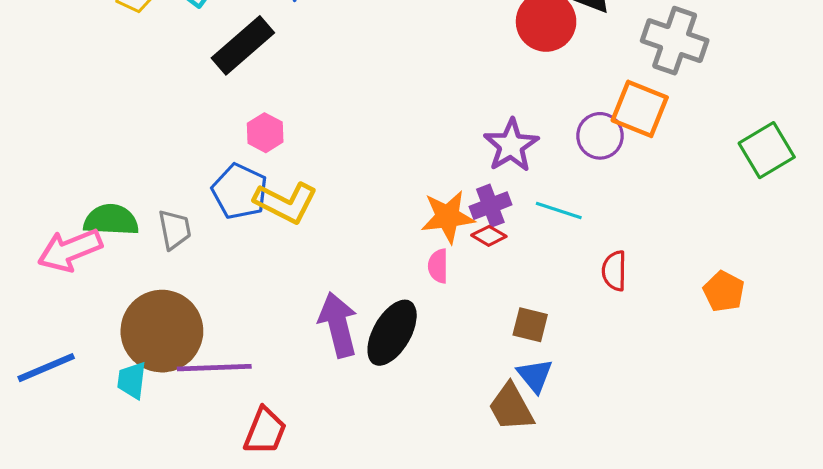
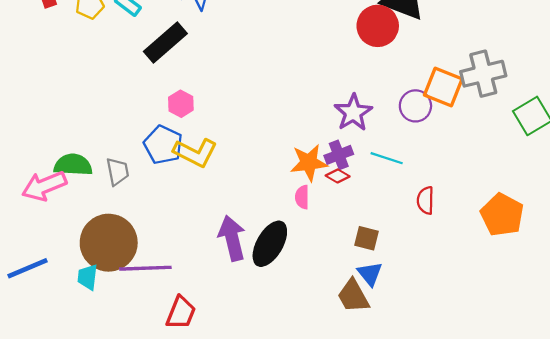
gray cross: (675, 41) -> (483, 74), moved, turned -33
orange pentagon: (724, 291) -> (502, 215), size x1.5

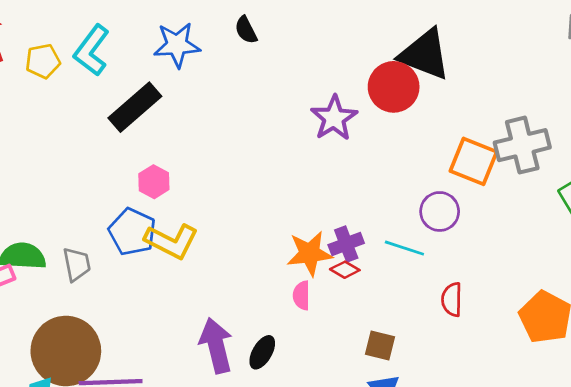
purple circle: (415, 106) -> (440, 211), moved
purple star: (353, 113) -> (334, 118), moved
black ellipse: (270, 244) -> (262, 352), size x0.6

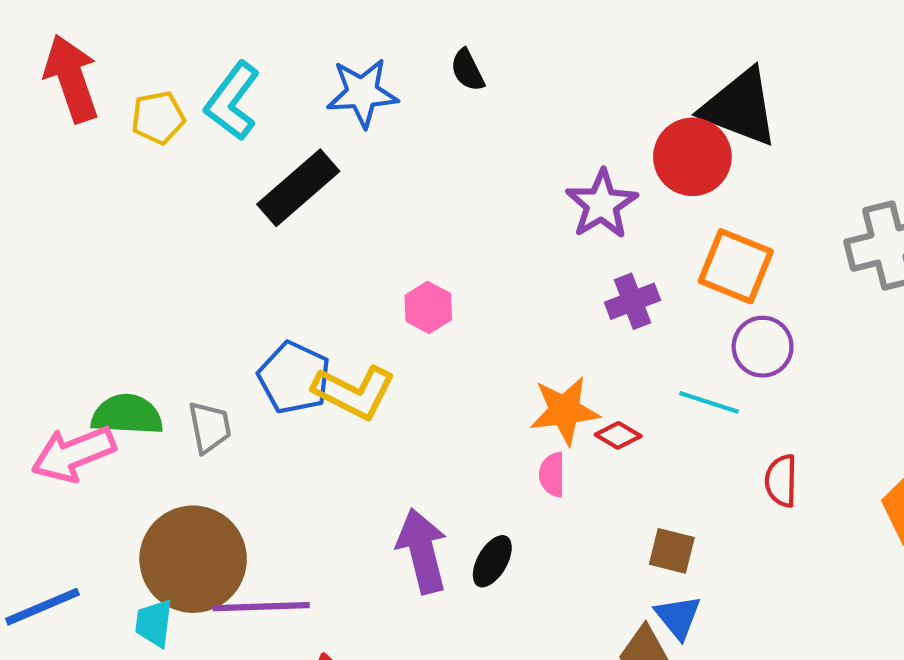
orange square: (473, 161) -> (736, 266), moved
pink hexagon: (154, 182) -> (428, 307), moved
purple cross: (346, 244) -> (633, 301), moved

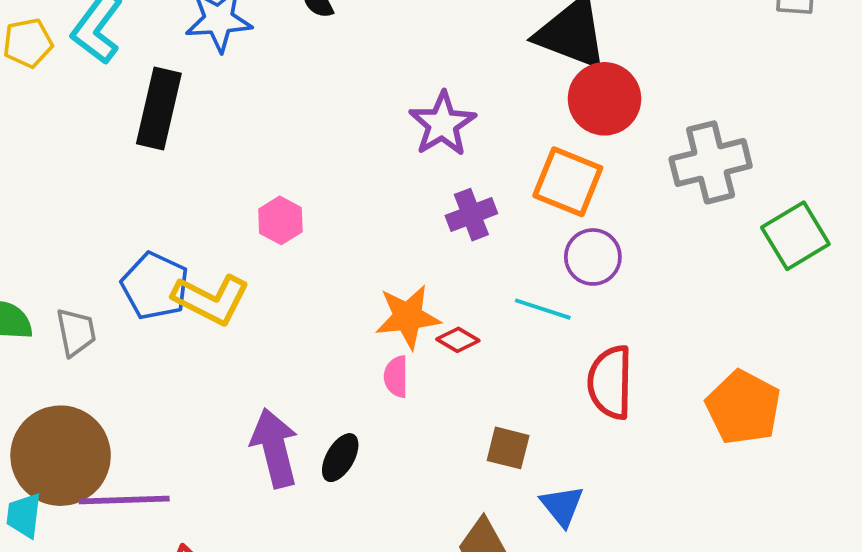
red circle: (692, 157) -> (604, 99), moved
black rectangle: (298, 188) -> (159, 108), turned -36
red semicircle: (781, 481) -> (610, 382), size x1.5
blue triangle: (678, 617) -> (562, 506), moved

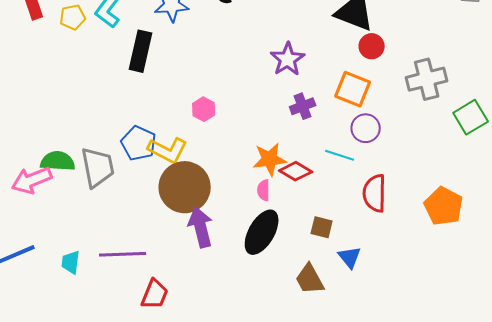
red circle: (604, 99) -> (372, 46), size x0.7
gray trapezoid: (76, 332) -> (98, 167), size x1.6
red diamond: (458, 340) -> (296, 171), size x1.5
brown circle: (61, 456) -> (185, 187), moved
black ellipse: (340, 458) -> (262, 232), moved, size x1.8

